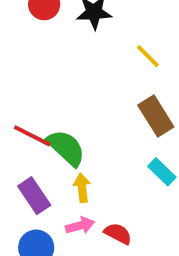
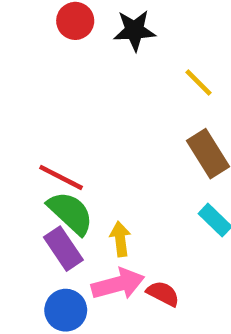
green semicircle: (66, 148) -> (70, 213), moved
pink arrow: (80, 226) -> (118, 284), size x1.5

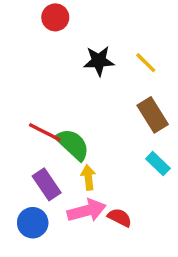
black star: (134, 30) -> (99, 61), moved
green semicircle: (70, 213) -> (73, 144), moved
blue circle: (66, 310) -> (33, 223), moved

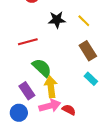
red line: (45, 132) -> (28, 42), moved, turned -42
yellow arrow: (88, 177) -> (51, 87), size x1.5

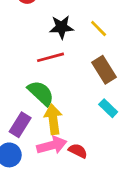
red line: (28, 42) -> (50, 57), moved
purple rectangle: (27, 91) -> (20, 125), turned 66

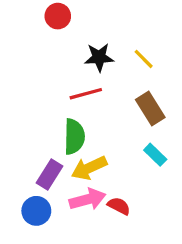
green semicircle: (41, 93) -> (74, 137), turned 48
yellow arrow: (53, 119) -> (89, 168), turned -108

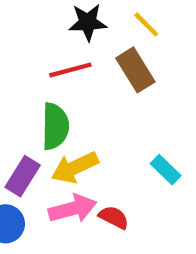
brown rectangle: (150, 109) -> (135, 70), moved
cyan rectangle: (155, 155) -> (166, 170), moved

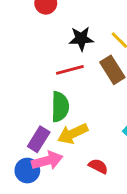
pink arrow: (73, 209) -> (47, 161), moved

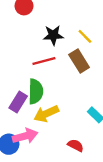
purple rectangle: (39, 139) -> (18, 102), moved
red semicircle: (98, 166) -> (76, 145), moved

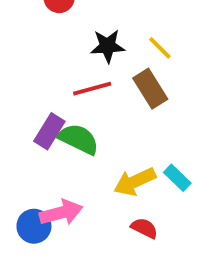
green semicircle: (36, 91) -> (78, 139), turned -65
purple rectangle: (18, 102) -> (49, 131), moved
yellow arrow: (46, 114) -> (135, 182), moved

